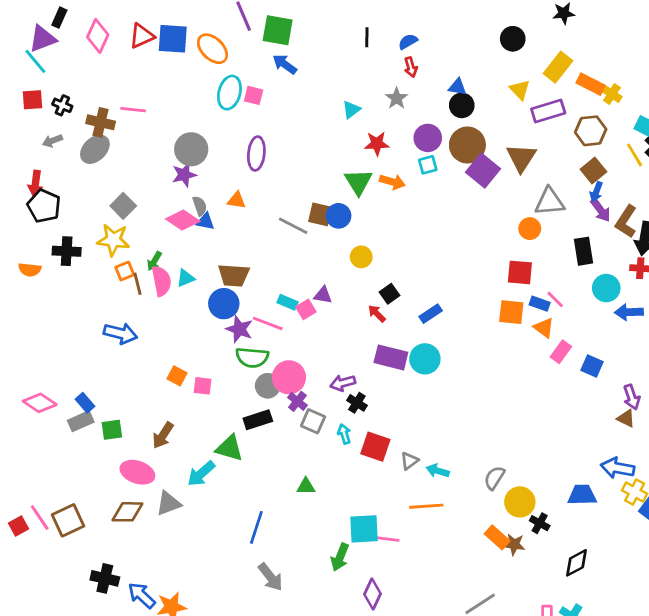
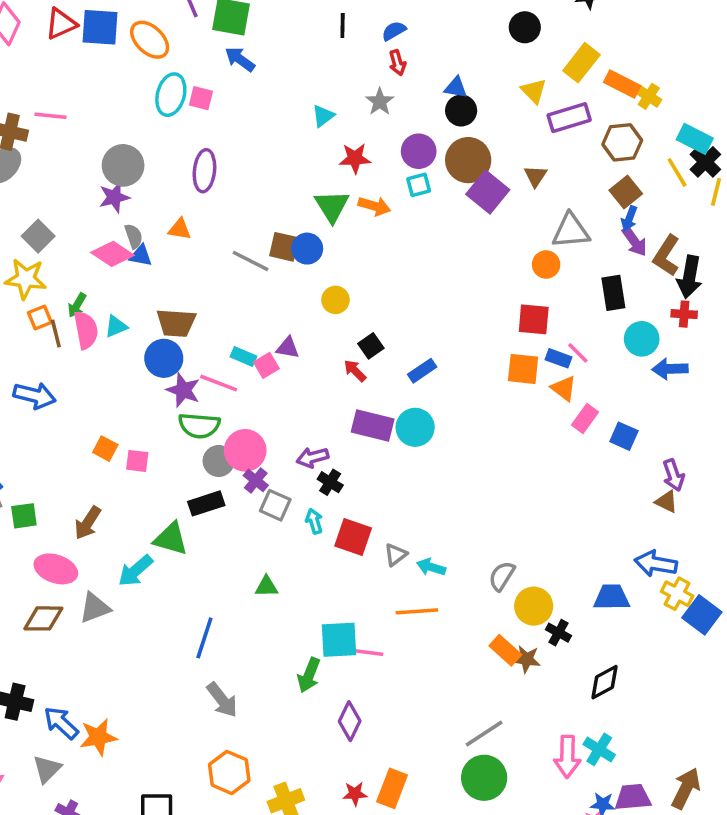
brown triangle: (521, 158) -> (535, 176), size x0.6

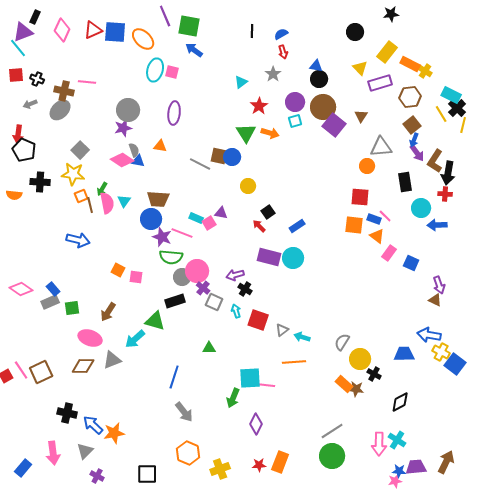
red star: (355, 158) -> (259, 106), turned -30
cyan triangle: (116, 326) -> (124, 201), turned -32

